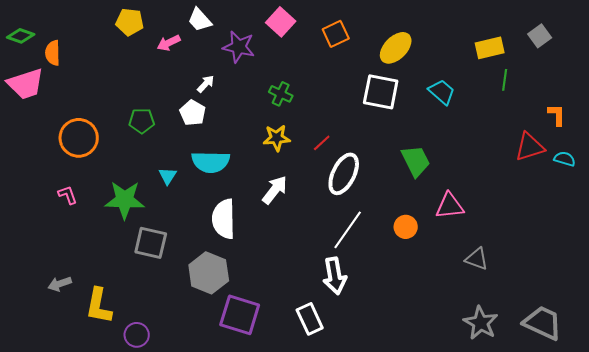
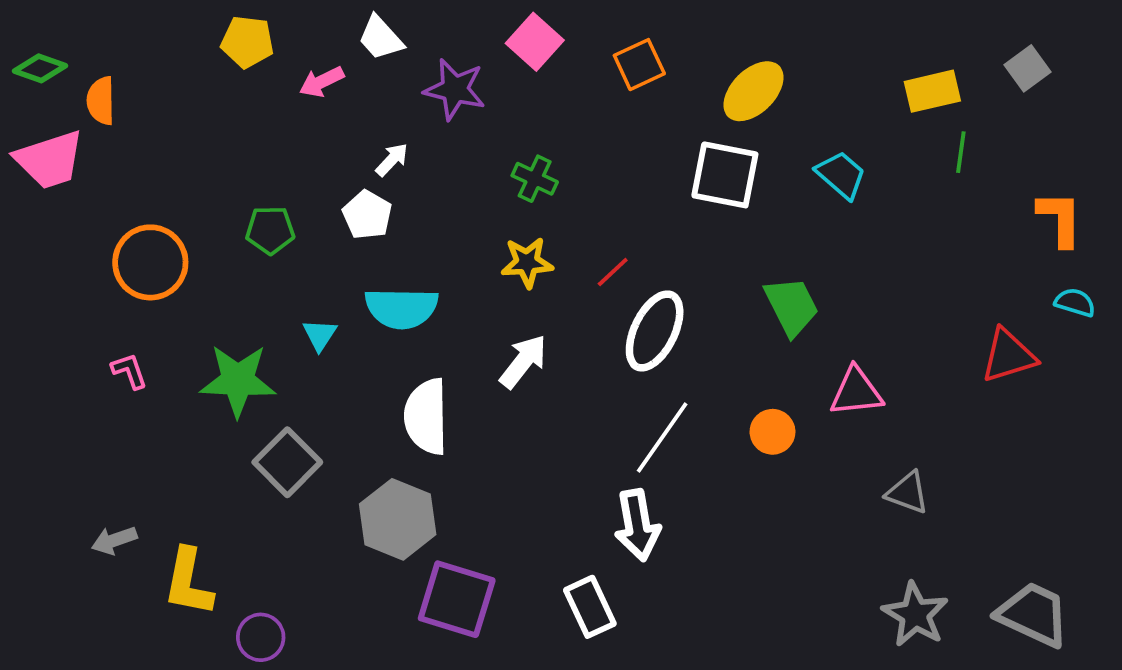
orange L-shape: (557, 115) -> (1060, 219), size x1.4
red triangle: (530, 147) -> (1008, 356), moved
gray square: (151, 243) -> (287, 462), turned 32

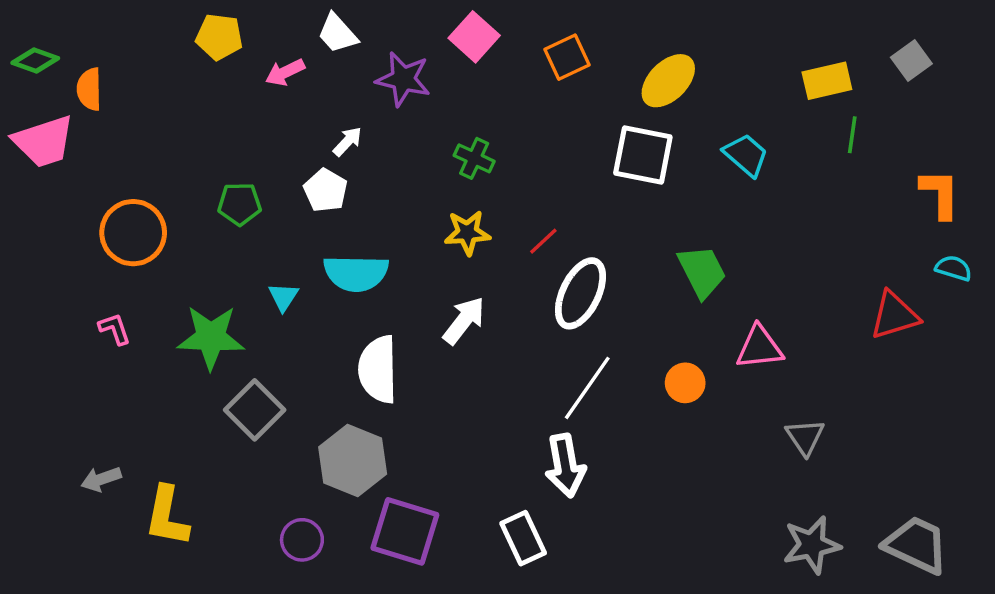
gray triangle: (908, 493) -> (805, 437), turned 36
gray star: (915, 614) -> (812, 545), turned 30
purple circle: (261, 637) -> (302, 540), moved

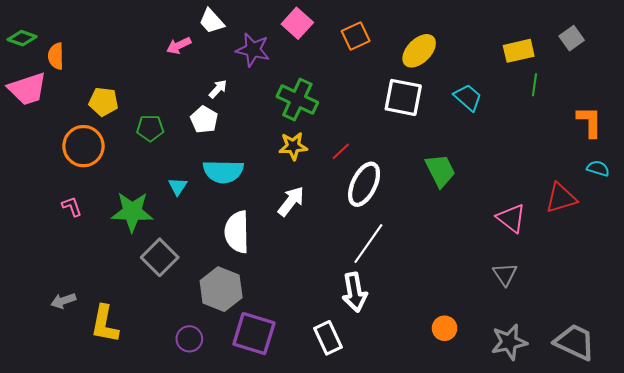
yellow pentagon: (219, 37) -> (104, 102), moved
green cross: (474, 158) -> (297, 100), size x1.6
pink triangle: (759, 347) -> (511, 218), moved, turned 44
orange circle: (685, 383) -> (445, 328), moved

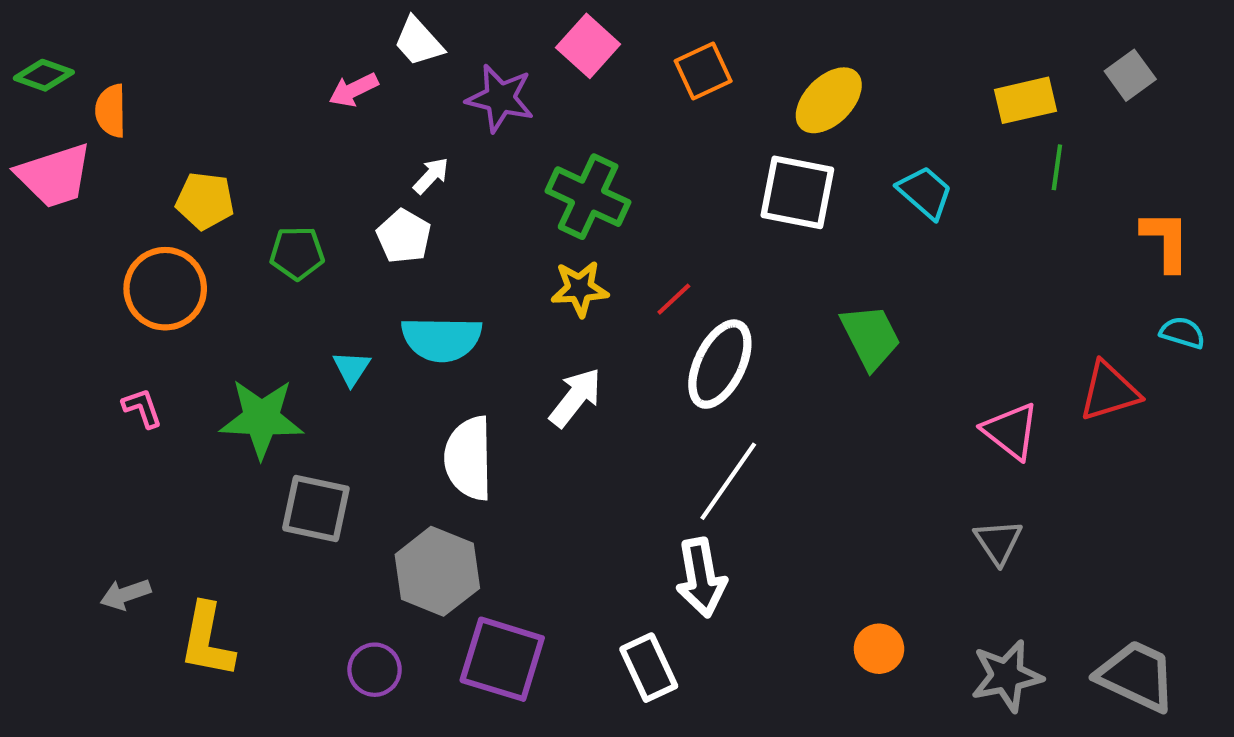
gray square: (160, 257) -> (316, 508), turned -33

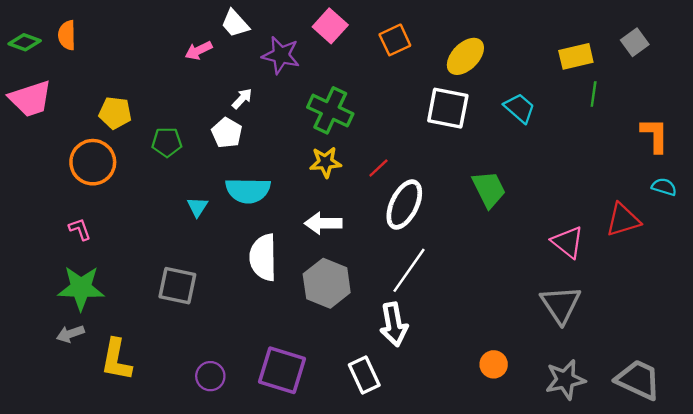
orange semicircle: (111, 111) -> (67, 35), moved
white arrow: (575, 398) -> (323, 223), turned -128
green star: (261, 418) -> (81, 288), moved
gray triangle: (998, 542) -> (561, 304), size x1.5
gray hexagon: (437, 571) -> (327, 283), moved

